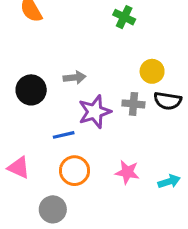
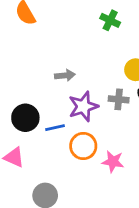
black circle: (31, 90) -> (25, 118), moved
orange circle: (75, 171) -> (83, 146), moved

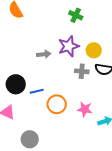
purple star: (83, 106) -> (69, 46), moved
pink star: (113, 162) -> (85, 109), moved

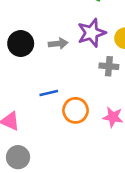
black circle: (16, 84) -> (21, 44), moved
gray circle: (30, 139) -> (18, 157), moved

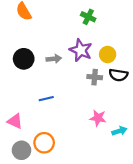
purple star: (92, 33) -> (81, 50), turned -30
orange circle: (75, 110) -> (44, 143), moved

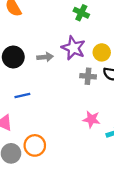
blue line: (46, 99) -> (22, 96), moved

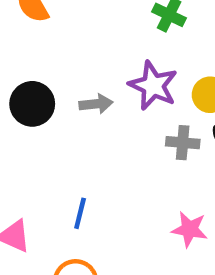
blue line: (22, 96) -> (80, 213), moved, turned -63

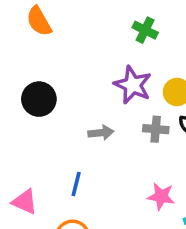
gray arrow: (96, 104) -> (101, 133), moved

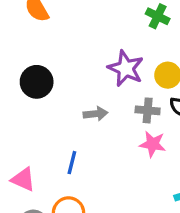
green cross: (145, 30) -> (158, 16), moved
pink star: (161, 196) -> (153, 144), moved

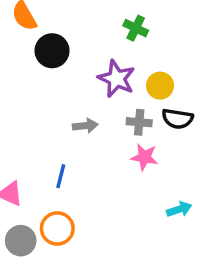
green cross: (158, 16) -> (136, 28), moved
black circle: (37, 82) -> (52, 51), moved

